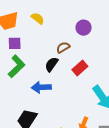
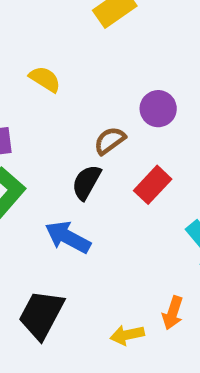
purple circle: (84, 28) -> (158, 109), moved
blue arrow: (41, 87) -> (68, 237), turned 36

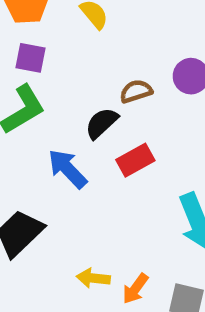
red rectangle: (153, 185) -> (135, 160), moved
orange arrow: (173, 313) -> (135, 289), moved

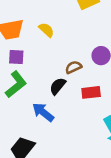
red rectangle: (135, 160) -> (91, 92), moved, turned 30

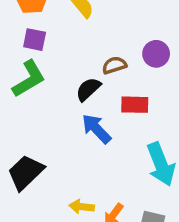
blue arrow: (43, 112) -> (96, 129), moved

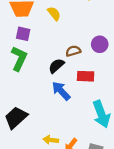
green L-shape: (29, 79) -> (19, 59), turned -35

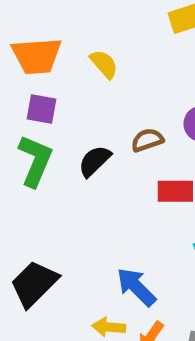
black semicircle: (56, 66) -> (95, 161), moved
blue arrow: (61, 91) -> (136, 287), moved

